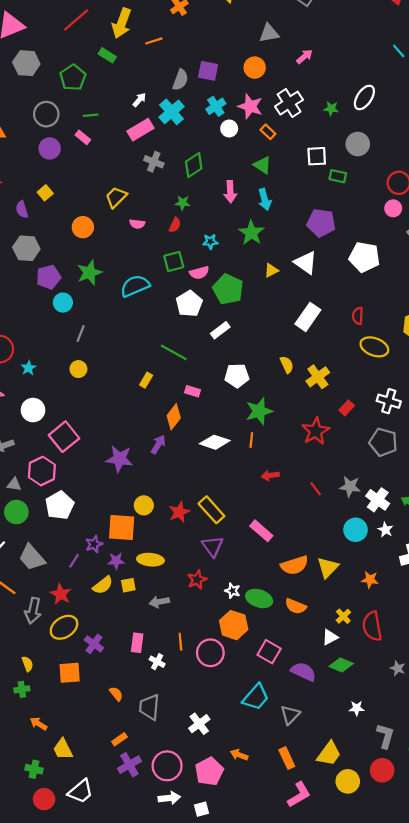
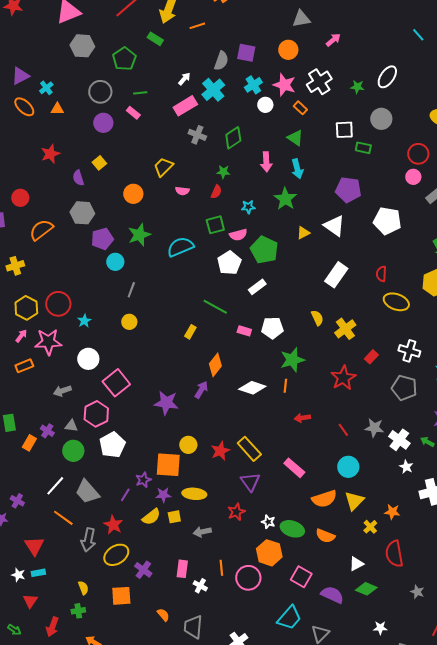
pink rectangle: (193, 391) -> (244, 331), moved
cyan circle: (356, 530) -> (348, 467), moved
yellow cross: (343, 616) -> (370, 527), moved

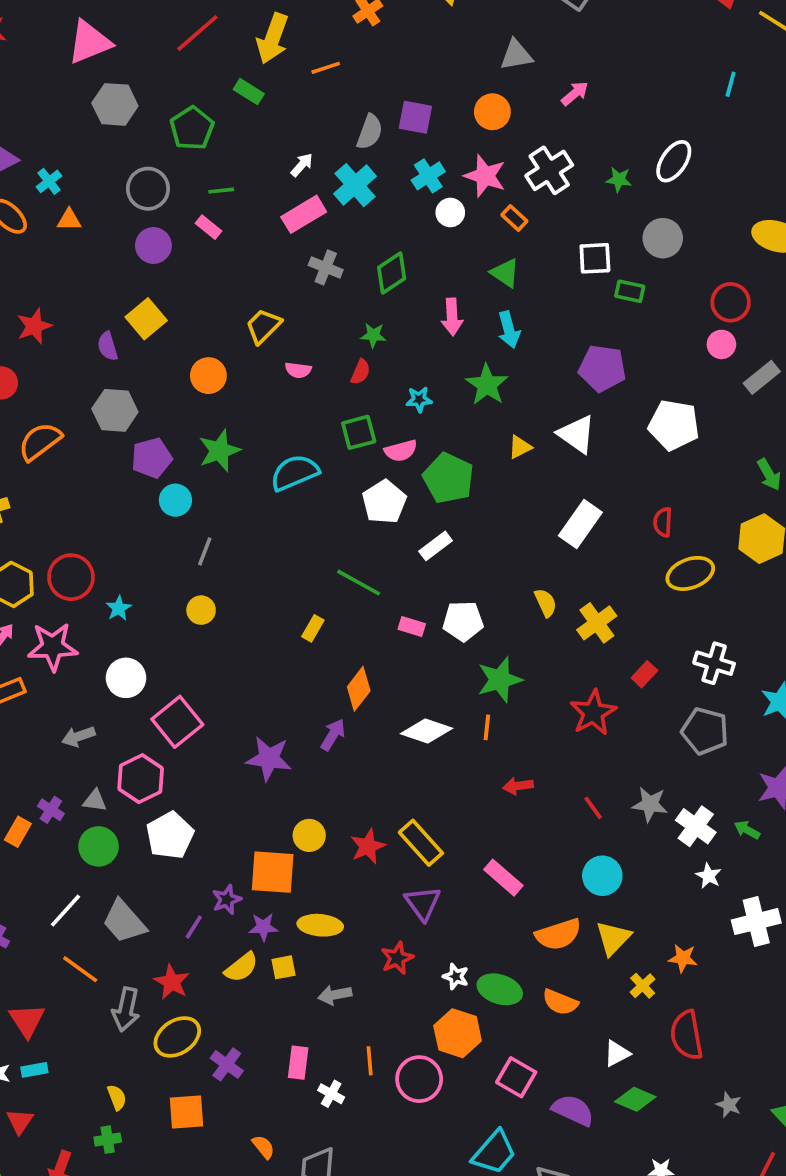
cyan line: (418, 35) -> (731, 84), turned 56
red star: (50, 154) -> (34, 326), moved
yellow square: (99, 163) -> (146, 319), size x1.5
yellow ellipse: (396, 302) -> (690, 573), turned -40

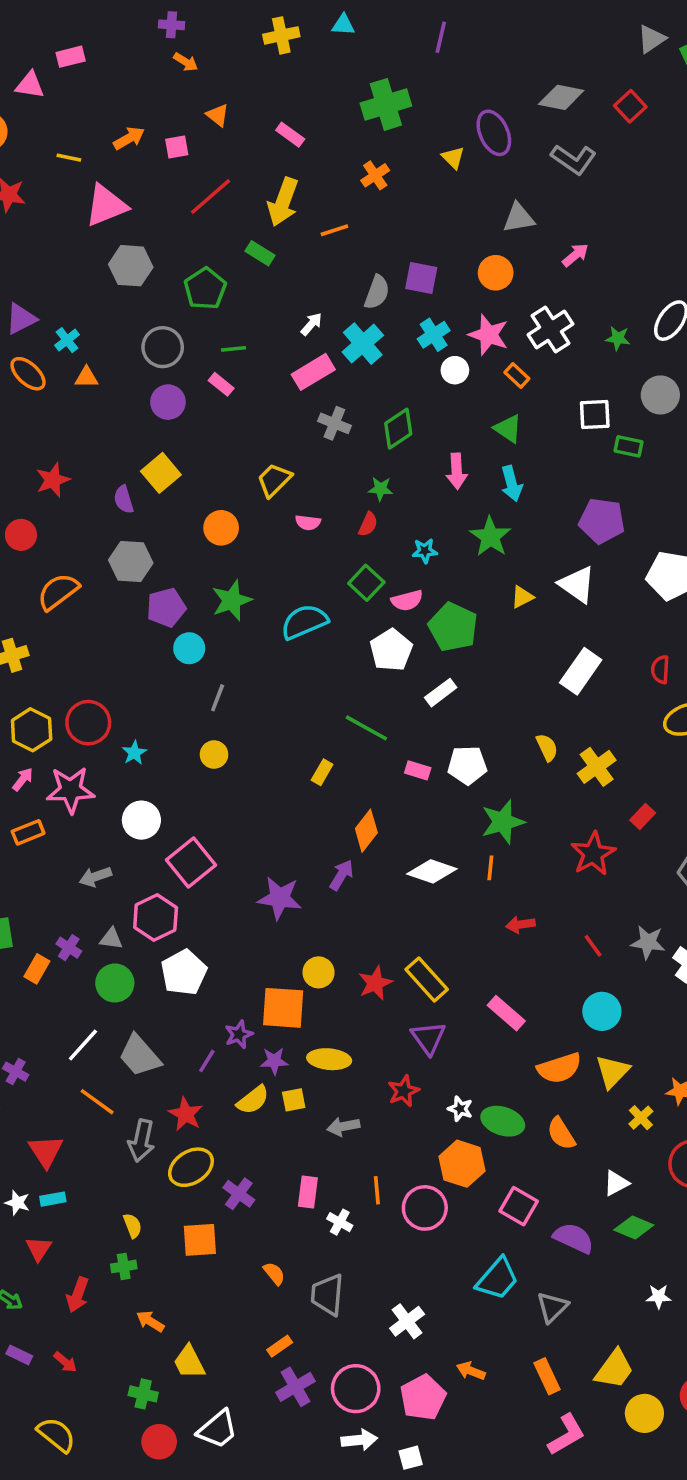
green square: (359, 432) -> (366, 583), turned -32
orange semicircle: (560, 1002) -> (561, 1134), turned 36

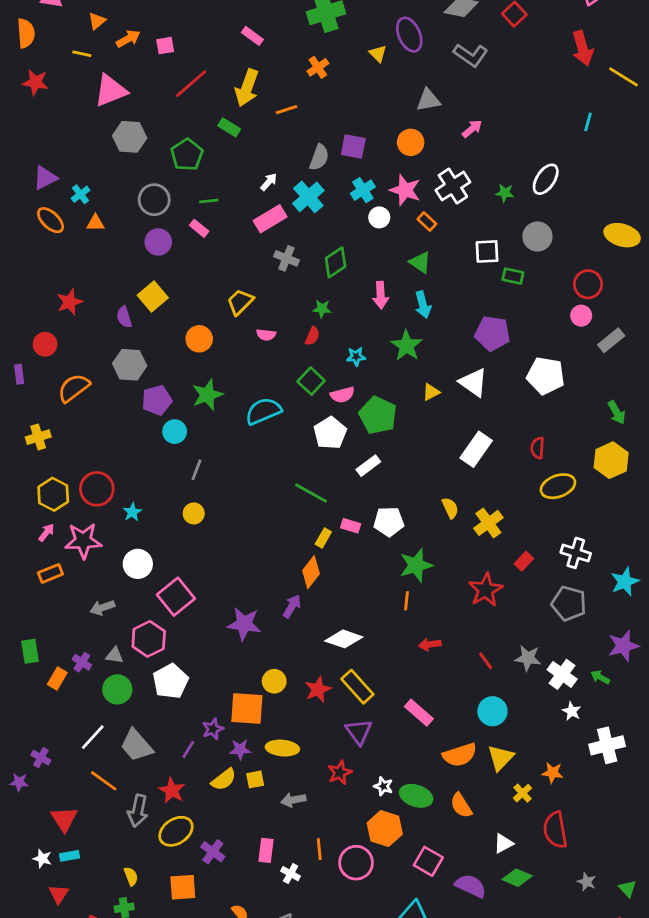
orange triangle: (218, 115) -> (97, 21), moved, turned 42
yellow rectangle: (322, 772) -> (323, 538), moved
white diamond: (432, 871) -> (344, 639), moved

